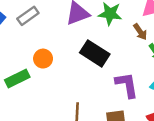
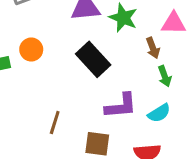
purple L-shape: (127, 85) -> (121, 106), turned 80

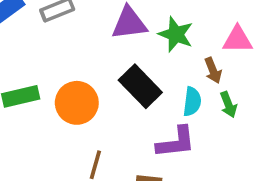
orange circle: (31, 49) -> (77, 103), moved, size x1.5
cyan semicircle: (159, 113) -> (192, 102), moved, turned -50

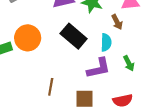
orange circle: (77, 103) -> (28, 38), moved
green arrow: (228, 105) -> (129, 63), moved

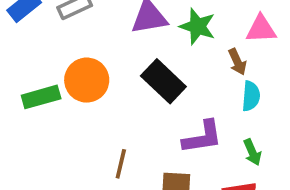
cyan semicircle: (106, 42) -> (251, 96), moved
green arrow: (129, 63) -> (252, 152), moved

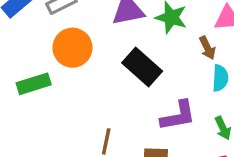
orange circle: (87, 80) -> (72, 48), moved

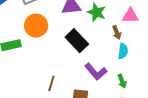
purple L-shape: (178, 116) -> (96, 72), turned 55

